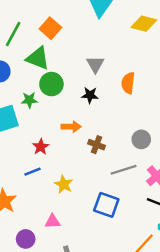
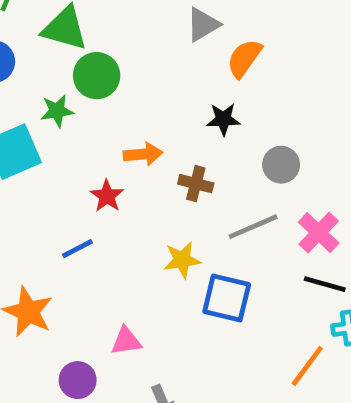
gray triangle: (95, 64) -> (203, 25), moved, turned 36
orange semicircle: (128, 83) -> (244, 58), turned 35
black star: (90, 95) -> (223, 119), moved
red star: (41, 147) -> (107, 196), moved
yellow star: (64, 184) -> (182, 260), moved, turned -30

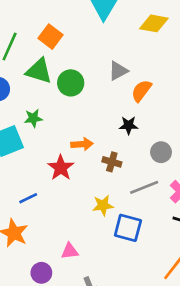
green circle: (97, 76) -> (71, 83), moved
red star: (107, 196) -> (61, 168), size x1.4
blue line: (77, 249) -> (28, 198), moved

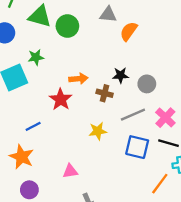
gray triangle: (118, 71) -> (108, 15), turned 36
black star: (129, 125) -> (121, 75), moved
blue square: (128, 228) -> (137, 147), moved
purple circle: (41, 273) -> (29, 190), moved

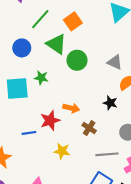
black star: (121, 75) -> (110, 103), moved
blue line: (33, 126) -> (29, 133), moved
yellow star: (98, 131) -> (62, 151), moved

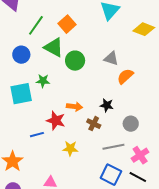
black star: (110, 103) -> (107, 105), moved
red star: (50, 120) -> (56, 121), turned -30

